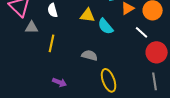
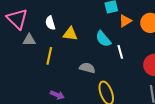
yellow triangle: (88, 15) -> (70, 34), moved
white line: (142, 32) -> (120, 52), moved, turned 32

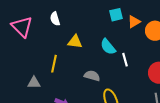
orange triangle: (125, 21) -> (134, 22), moved
white semicircle: (50, 23) -> (55, 19), moved
gray triangle: (29, 40) -> (34, 83), moved

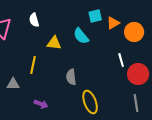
cyan semicircle: (108, 47) -> (81, 36), moved
white line: (125, 60) -> (121, 60), moved
gray semicircle: (92, 76) -> (71, 77), turned -112

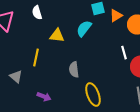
cyan semicircle: (81, 36) -> (84, 29), turned 78
gray triangle: (13, 84) -> (16, 77), turned 40

